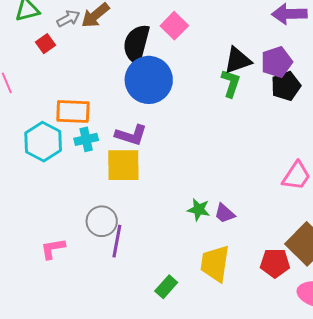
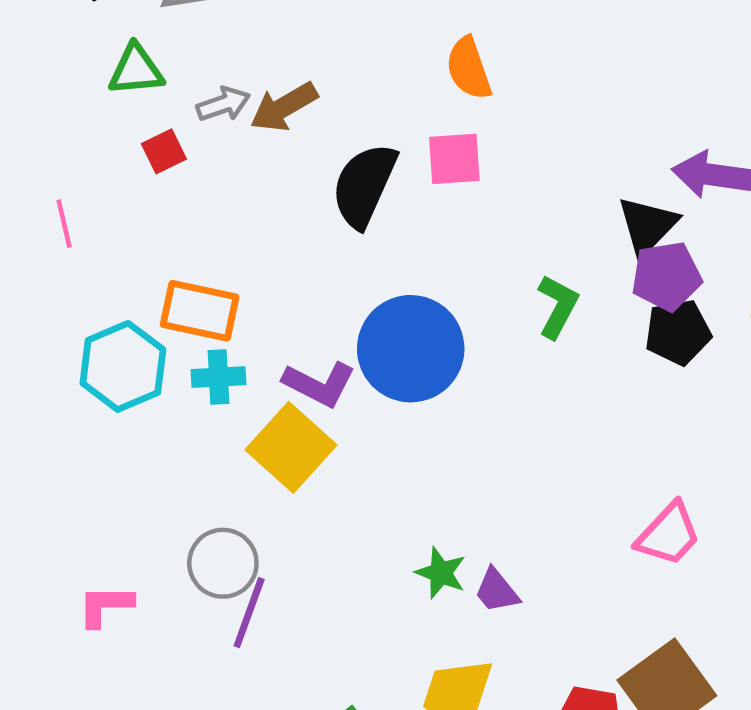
pink square: (174, 26) -> (454, 159), turned 32
black triangle: (238, 60) -> (647, 226), moved, turned -36
blue circle: (149, 80) -> (411, 349), moved
yellow square: (123, 165) -> (291, 447), turned 33

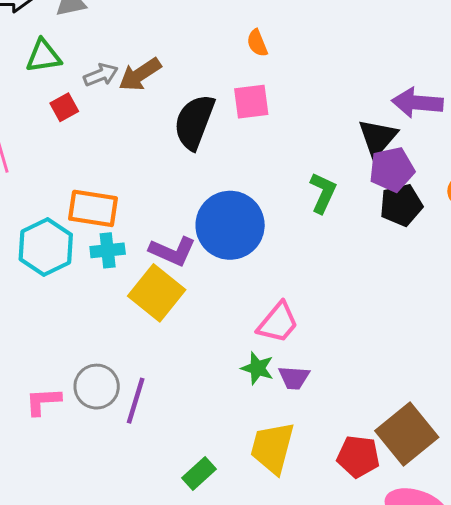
orange semicircle: (469, 68) -> (257, 43), size x0.7
pink trapezoid: (669, 534) -> (278, 323), moved
gray circle: (223, 563) -> (97, 387), moved
purple trapezoid: (497, 591) -> (294, 378), turned -44

